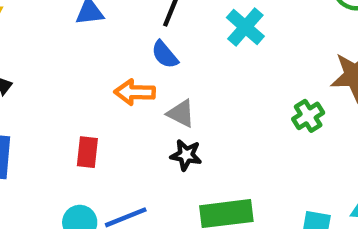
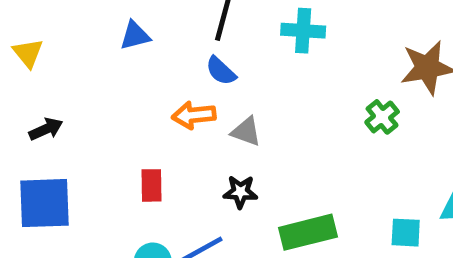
cyan cross: (245, 27) -> (303, 31), turned -30
black star: (186, 155) -> (240, 192), moved

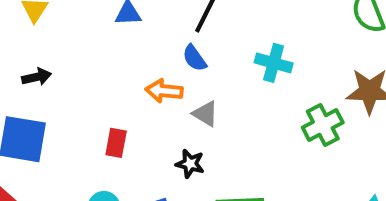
cyan cross: (303, 31) -> (274, 63), moved
green cross: (382, 117) -> (323, 125), size x1.4

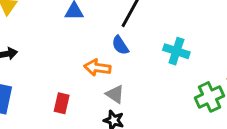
gray triangle: (205, 114) -> (115, 94), moved

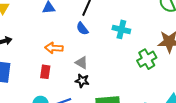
orange arrow: (97, 68) -> (54, 48), moved

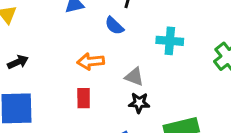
blue semicircle: (82, 29) -> (114, 26), moved
cyan cross: (121, 29) -> (170, 41), moved

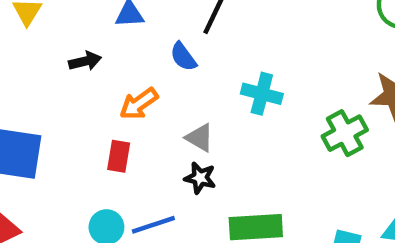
orange arrow: (91, 61) -> (139, 104), turned -40
black arrow: (18, 62) -> (85, 61), moved

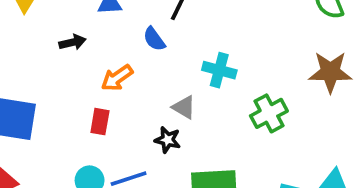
green cross: (345, 133) -> (269, 113), moved
gray triangle: (200, 138) -> (184, 107), moved

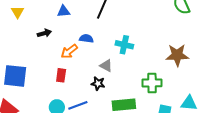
blue semicircle: (154, 39) -> (86, 38), moved, turned 136
brown star: (330, 72) -> (177, 55), moved
green cross: (269, 113) -> (152, 83), moved, turned 30

